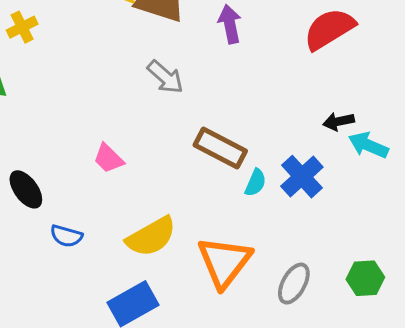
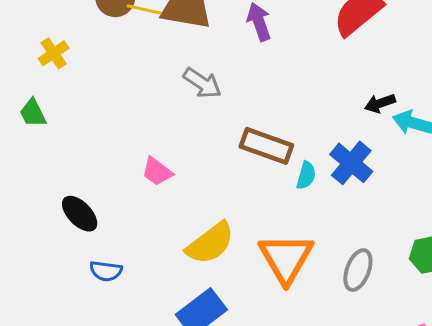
blue semicircle: (66, 236) -> (106, 271), moved

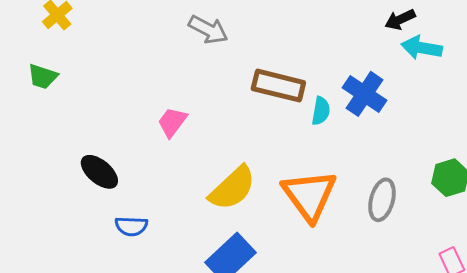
black arrow: (380, 103) -> (400, 19), moved
green trapezoid: (33, 113) -> (43, 76), turned -40
pink trapezoid: (157, 172) -> (172, 122), turned 96

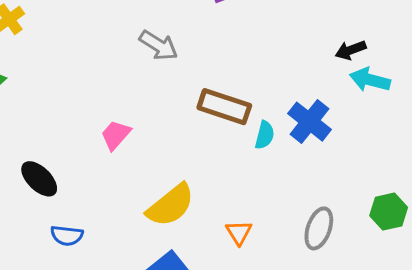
orange triangle: (309, 195) -> (239, 232), moved, size x0.5

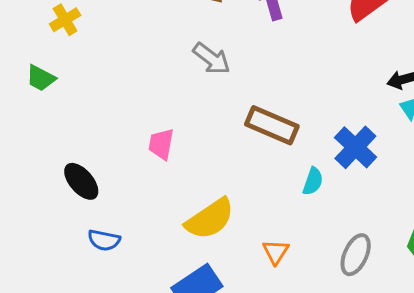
pink trapezoid: (116, 135) -> (161, 144), turned -36
cyan semicircle: (265, 135) -> (313, 181), moved

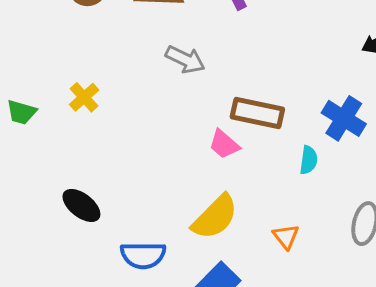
yellow cross: (65, 20) -> (84, 97), moved
pink trapezoid: (161, 144) -> (224, 144), moved, turned -48
blue semicircle: (104, 240) -> (143, 255), moved, size x1.4

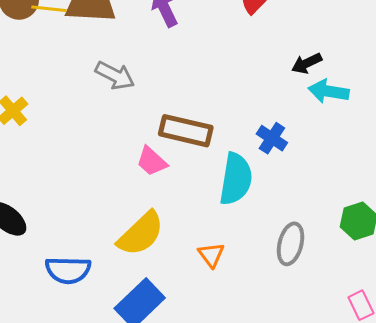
blue cross: (344, 118) -> (272, 138), size x0.7
cyan semicircle: (309, 160) -> (236, 179), size x1.8

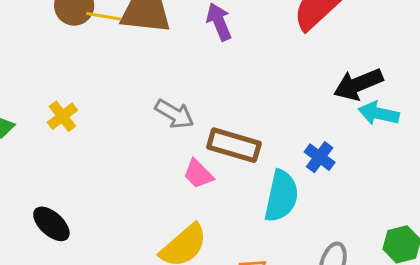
black arrow: (307, 63) -> (358, 84), size x1.6
gray arrow: (115, 75) -> (174, 114), moved

